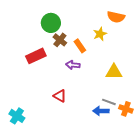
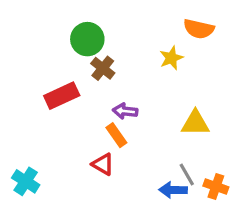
orange rectangle: (80, 46) -> (116, 135), moved
gray line: (109, 102) -> (187, 174), turned 40
cyan cross: (17, 116) -> (26, 181), moved

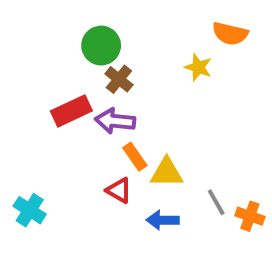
yellow star: (171, 58) -> (198, 67), turned -30
purple arrow: (125, 111) -> (115, 121), moved, size x1.4
yellow triangle: (195, 123) -> (167, 172), moved
blue arrow: (173, 190) -> (163, 220), moved

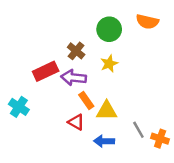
green circle: (101, 46) -> (109, 29), moved
yellow star: (198, 67) -> (109, 64), moved, turned 30
cyan cross: (30, 210) -> (19, 107), moved

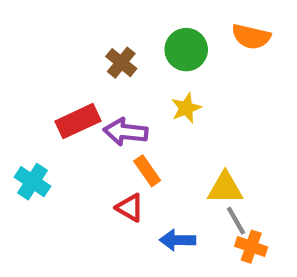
brown cross: (76, 51) -> (121, 63), moved
yellow triangle: (107, 111) -> (225, 188), moved
orange cross: (160, 139) -> (251, 247), moved

